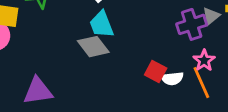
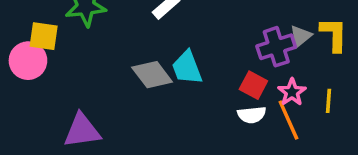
cyan trapezoid: (102, 24) -> (187, 68), moved
red square: (156, 72) -> (253, 85), moved

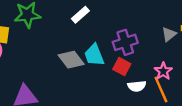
purple cross: (276, 47) -> (125, 42), moved
red square: (253, 85) -> (122, 67), moved

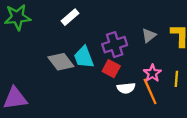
gray triangle: (169, 34) -> (149, 35), moved

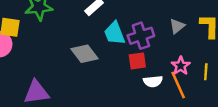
cyan trapezoid: (84, 57) -> (114, 33), moved
red square: (111, 69) -> (137, 61), turned -36

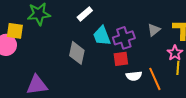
gray diamond: (84, 54) -> (77, 53), turned 50
pink star: (181, 66) -> (175, 53), moved

